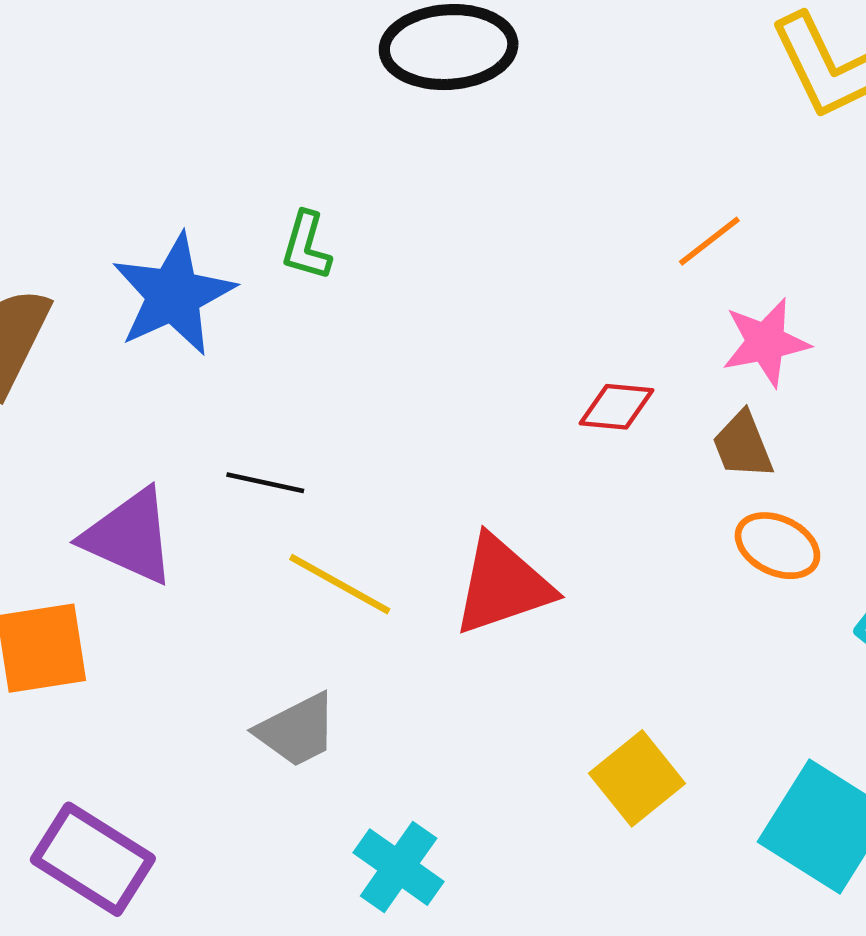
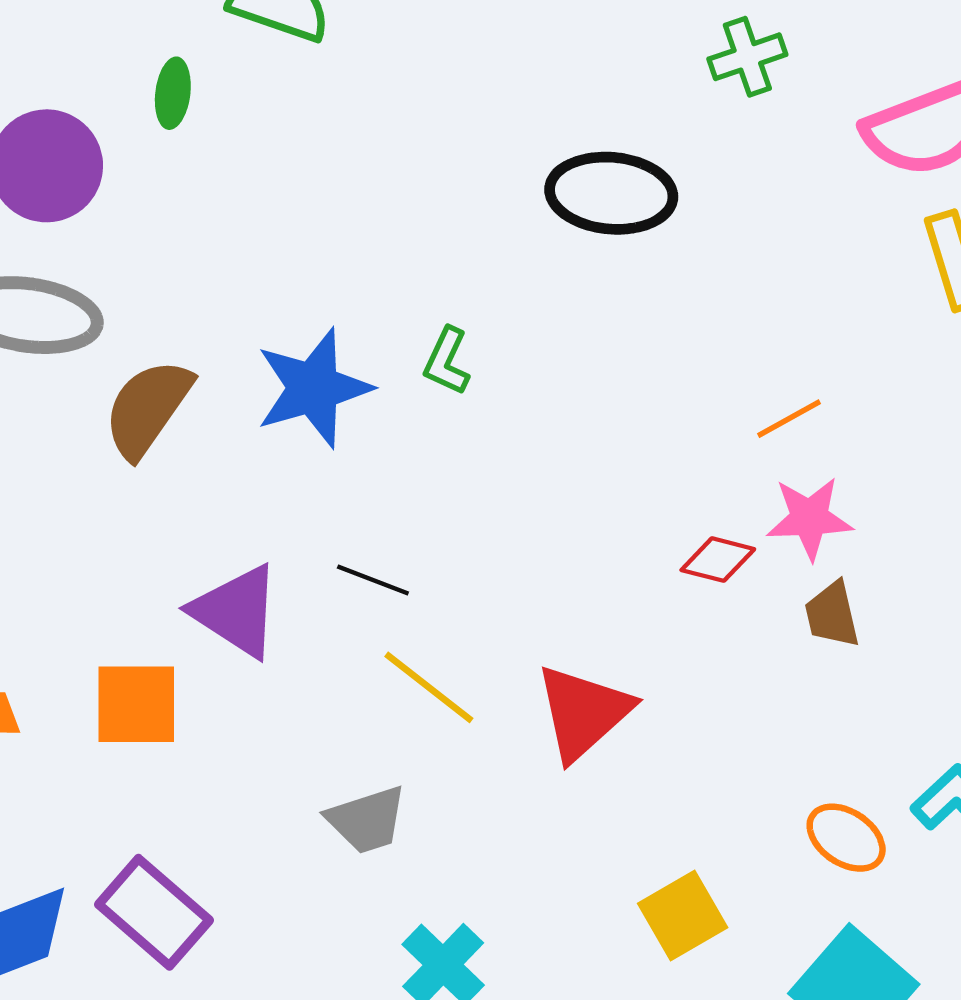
orange line: (709, 241) -> (789, 419), moved
pink star: (766, 342) -> (809, 518), moved
orange ellipse: (777, 546) -> (846, 838), moved
red triangle: (502, 585) -> (583, 712), turned -32

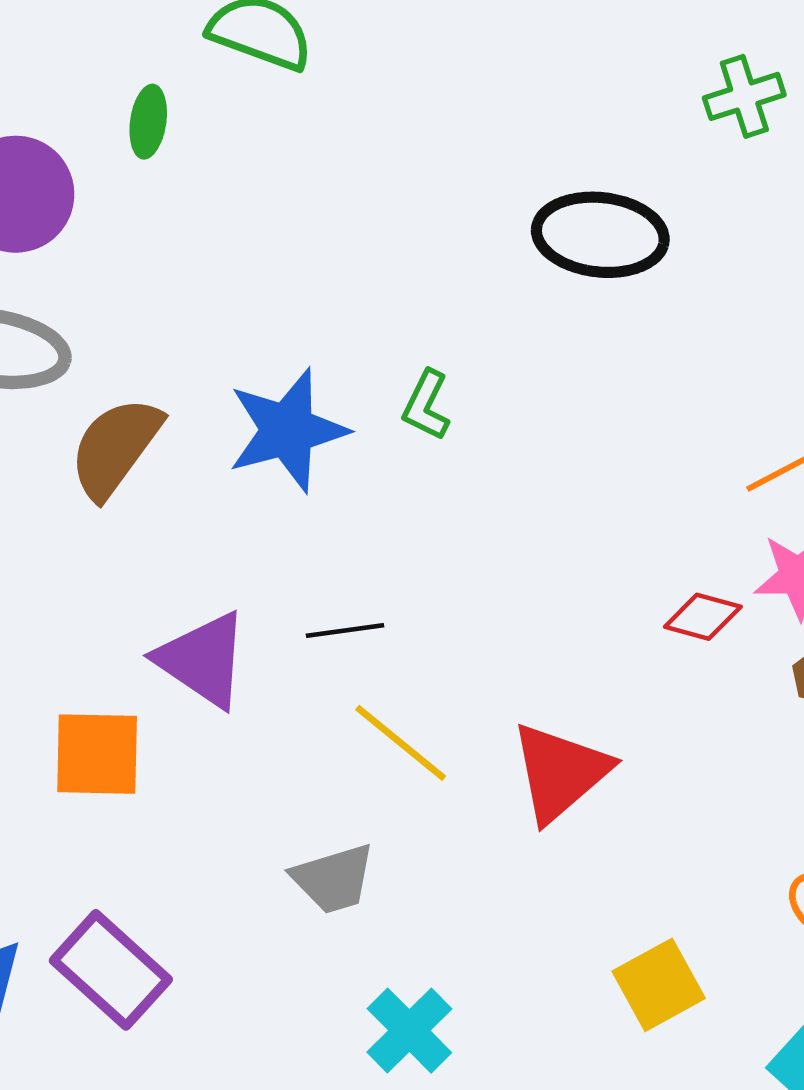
black line: (373, 580) -> (345, 630), turned -30

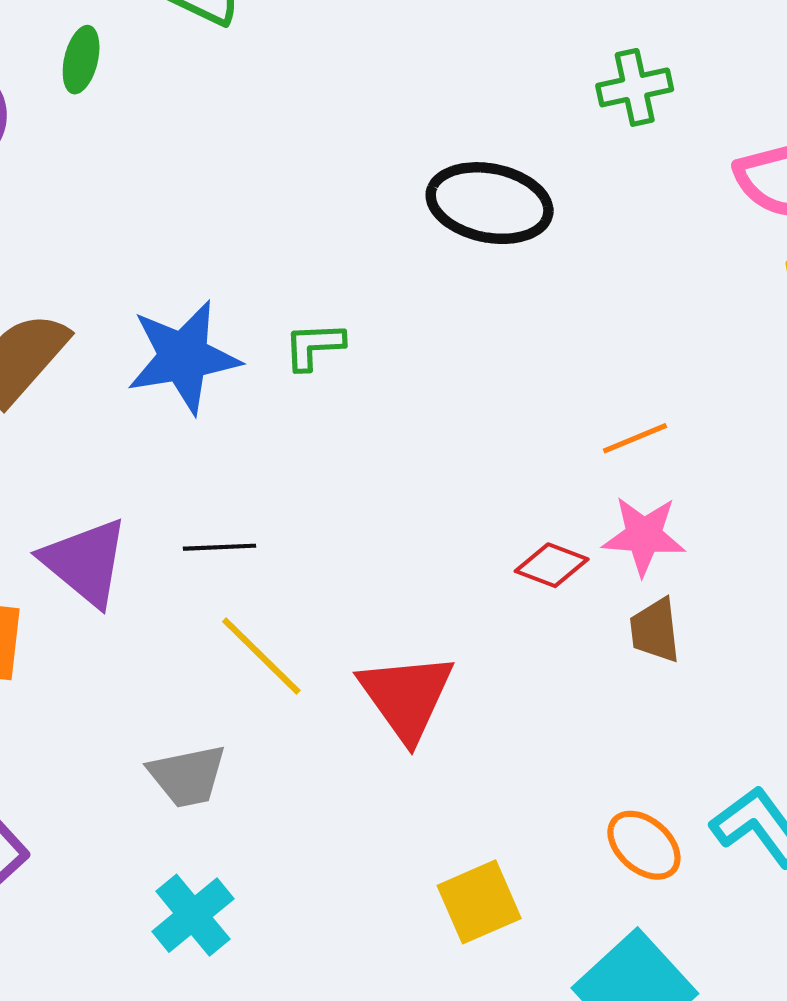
green L-shape: (426, 405) -> (314, 346), turned 56
red triangle: (560, 772) -> (406, 697), turned -30
cyan cross: (409, 1031) -> (193, 915), moved

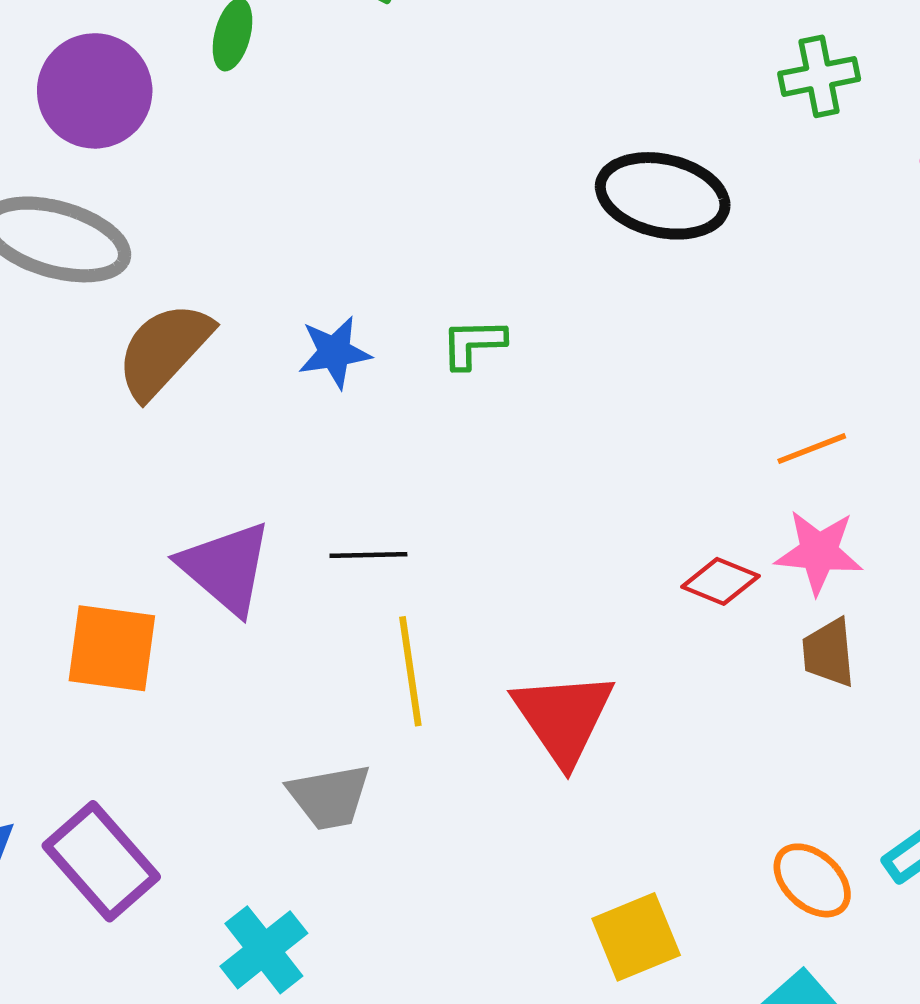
blue star: (183, 357) -> (334, 352), size x0.6
yellow line: (261, 656) -> (410, 671), turned 36
cyan cross: (193, 915) -> (264, 950), moved

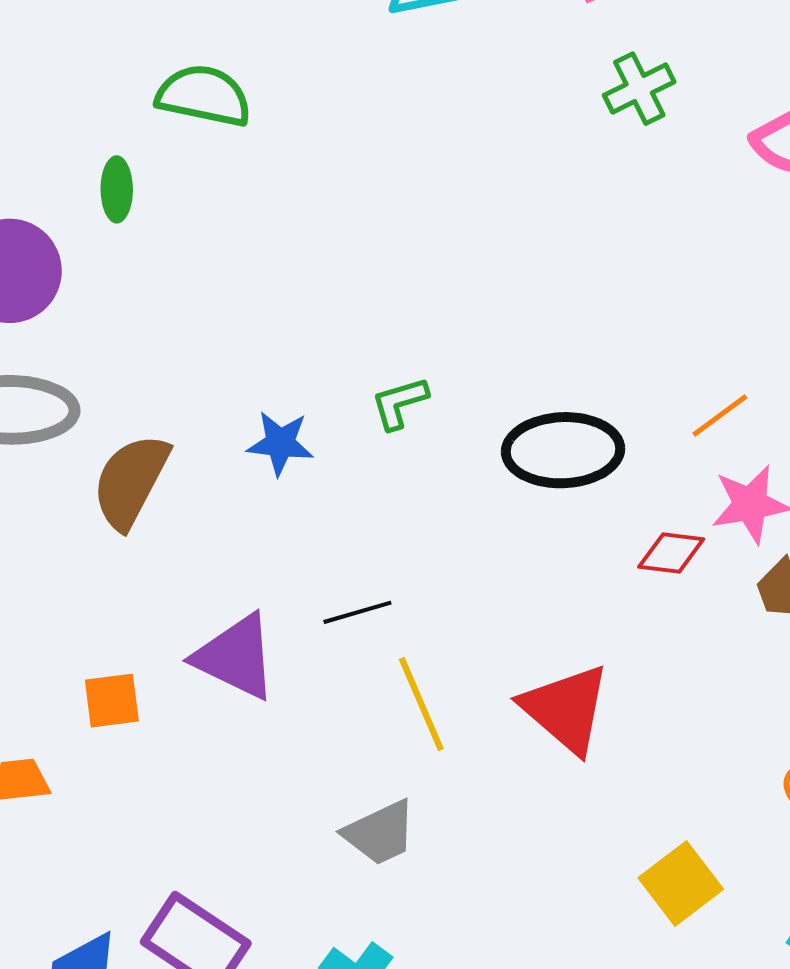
black ellipse: (663, 196) -> (563, 450), moved
blue star: (334, 352) -> (280, 443), turned 30
orange square: (112, 648) -> (112, 701), moved, size x0.7

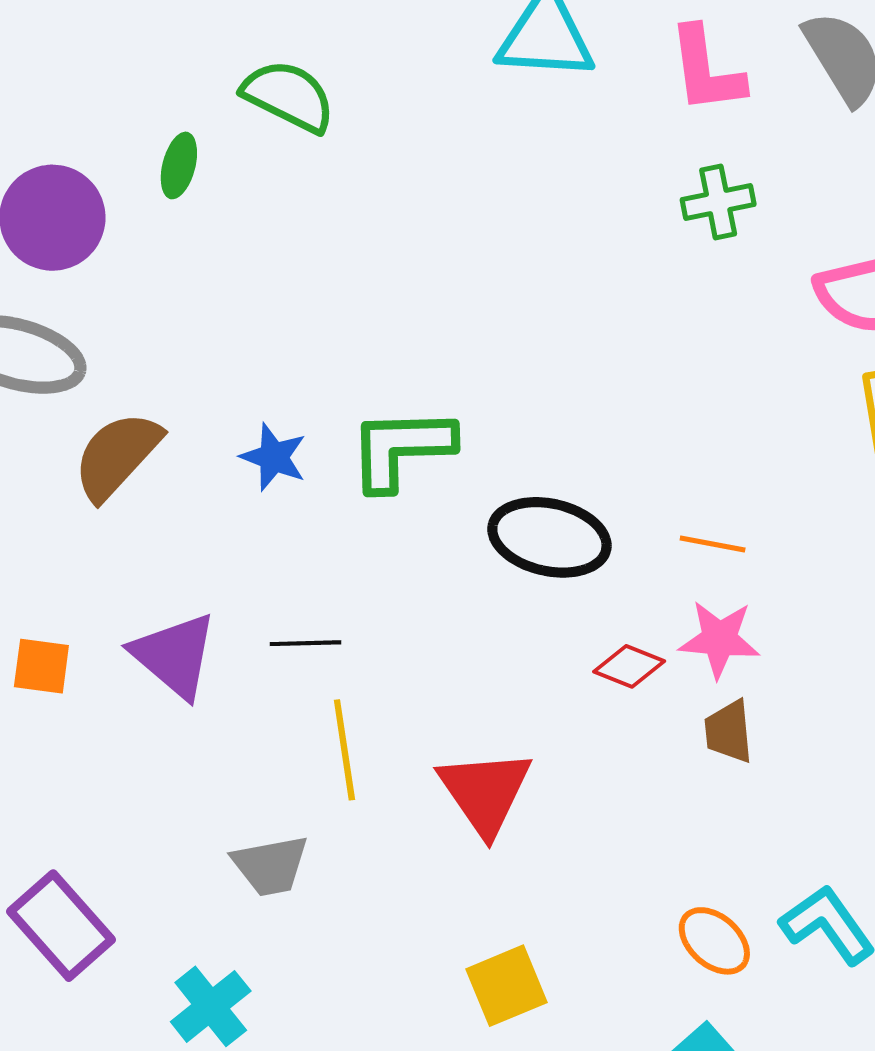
green L-shape: (399, 403) -> (401, 448), size x1.8
orange line: (720, 415) -> (713, 544), turned 32
yellow square: (681, 883) -> (506, 986), moved

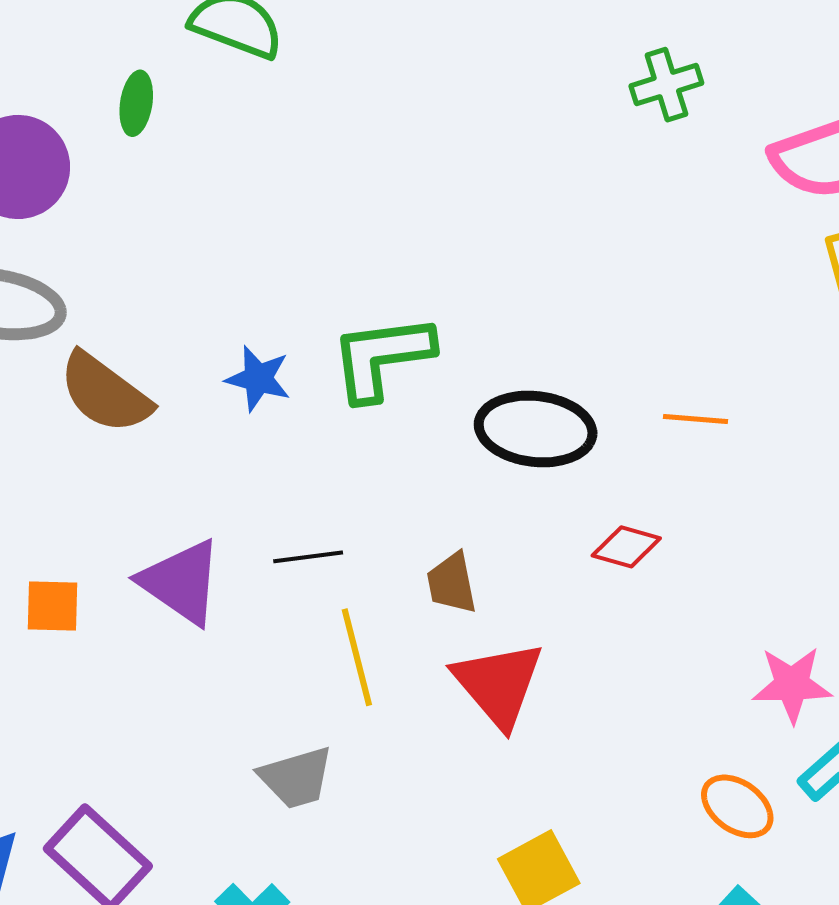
brown semicircle: (117, 456) -> (105, 393), turned -90
pink star: (719, 639) -> (792, 685), moved
brown trapezoid: (729, 732) -> (452, 583), moved

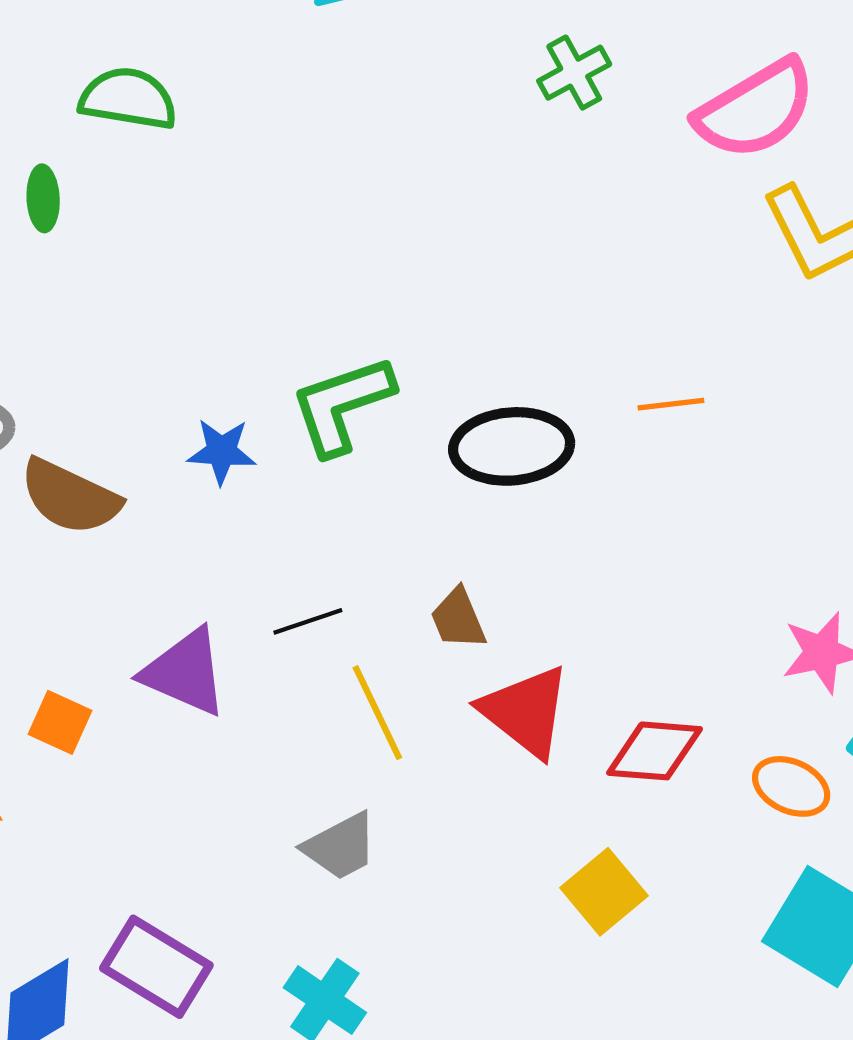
red diamond: (626, 547) -> (654, 751), moved, size x1.4
orange square: (52, 606) -> (60, 722), turned 34

